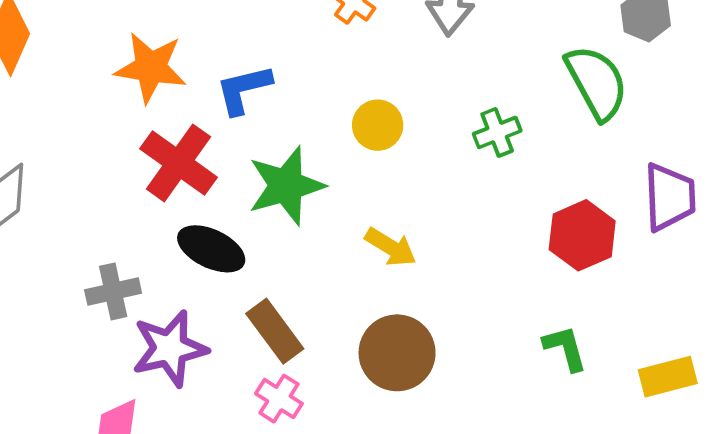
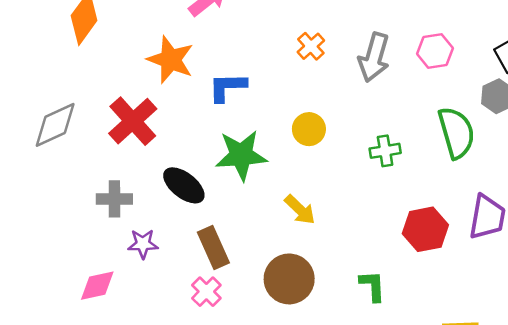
red cross: (178, 163) -> (133, 121), moved
purple star: (170, 348) -> (143, 244), size x0.6
green L-shape: (565, 348) -> (372, 286), moved

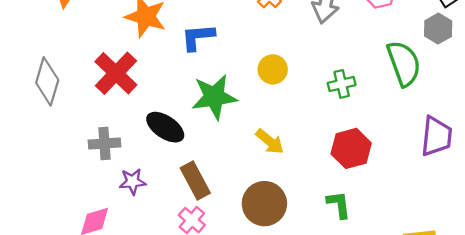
gray diamond: (55, 125) -> (47, 81), turned -45
red hexagon: (425, 229) -> (351, 148), moved

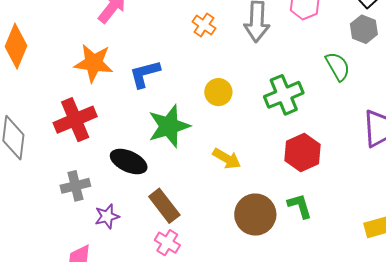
green semicircle: (404, 63) -> (338, 66), size x0.7
red cross: (116, 73) -> (75, 120), turned 33
green cross: (342, 84) -> (284, 95), size x1.5
brown circle: (264, 204) -> (255, 215), moved

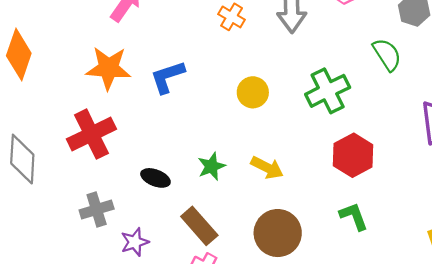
green star: (169, 126) -> (212, 166), moved, size x0.6
black ellipse: (129, 161) -> (155, 178), size x0.7
brown circle: (255, 215) -> (278, 233), moved

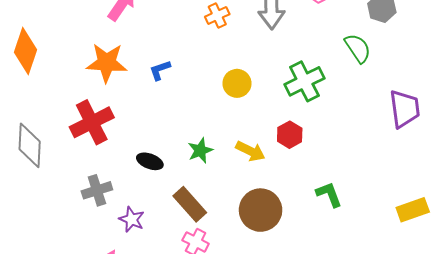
orange cross: (232, 17) -> (217, 15), turned 35
blue L-shape: (167, 77) -> (160, 70), size x0.7
red hexagon: (353, 155) -> (290, 135), moved, size x0.7
purple star: (135, 242) -> (132, 219), turned -30

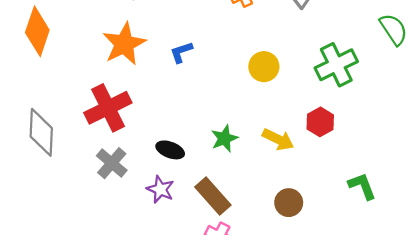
orange star: (107, 63) -> (124, 44), turned -30
gray cross: (97, 190) -> (112, 163), moved, turned -32
brown circle: (261, 210) -> (289, 203), size x0.6
purple star: (132, 219) -> (160, 189), moved

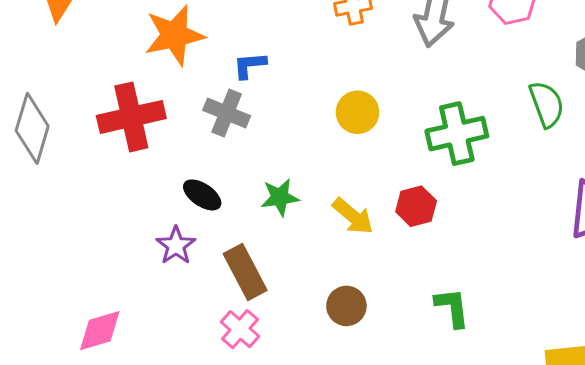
gray cross: (112, 163) -> (227, 113), moved, turned -32

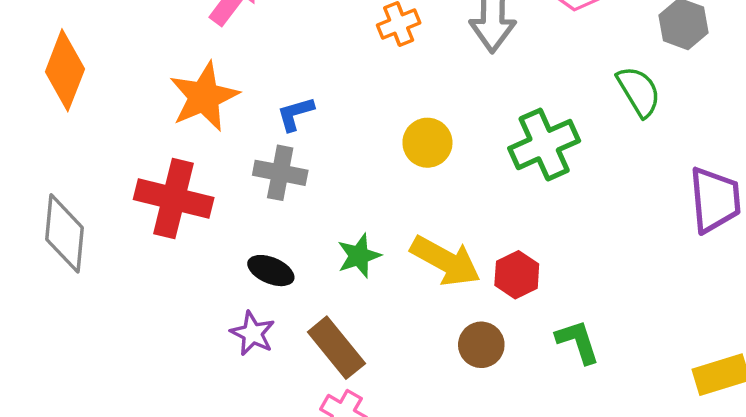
red cross: (131, 117) -> (174, 198), turned 38
red hexagon: (416, 206) -> (517, 275), moved
yellow arrow: (353, 216) -> (445, 261), size x1.4
brown circle: (346, 306) -> (481, 345), moved

